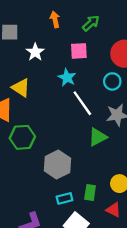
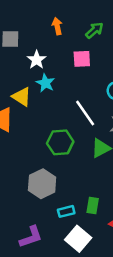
cyan star: (67, 78) -> (45, 83), moved
green hexagon: (22, 137) -> (60, 142), moved
gray hexagon: (57, 164) -> (42, 184), moved

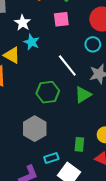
cyan rectangle: (66, 211) -> (51, 158), moved

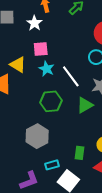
pink square: (61, 19) -> (41, 49), moved
white star: (23, 23) -> (34, 23), moved
cyan star: (32, 42) -> (47, 69), moved

